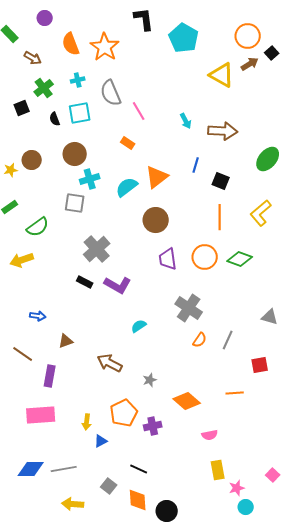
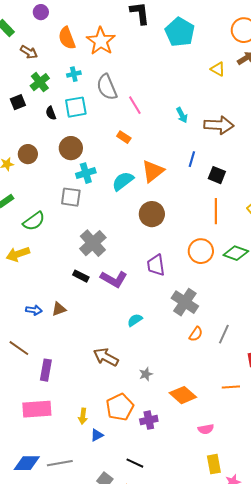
yellow triangle: (222, 75) -> (218, 69), size x0.6
purple trapezoid: (168, 259) -> (156, 265), moved
brown triangle: (66, 341) -> (59, 309), moved

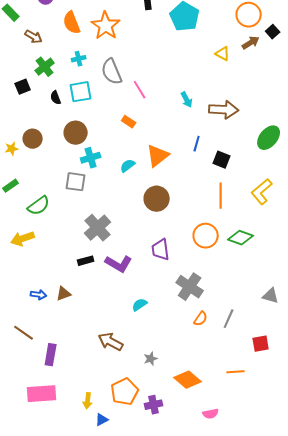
cyan semicircle: (123, 181) -> (128, 166), size x0.7
black rectangle: (81, 276) -> (86, 261), turned -42

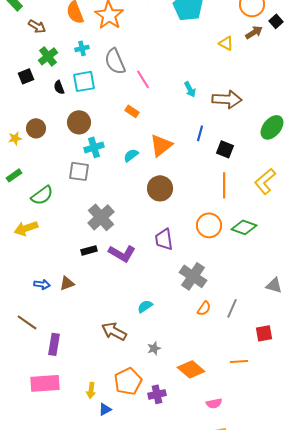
cyan semicircle: (140, 305) -> (145, 306), moved

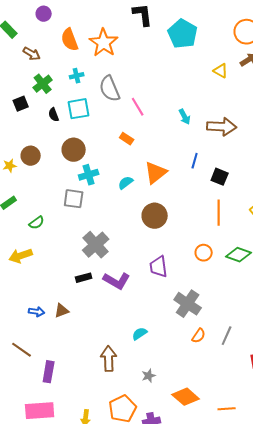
green semicircle: (42, 195) -> (37, 223), size x0.7
orange circle: (209, 225) -> (204, 253), size x0.7
brown arrow: (114, 331) -> (109, 359), turned 60
orange line: (239, 361) -> (227, 409), moved

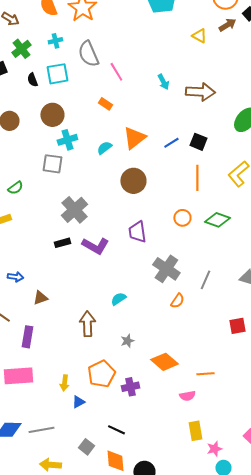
blue line: (195, 161) -> (171, 143), moved, turned 42
brown triangle: (62, 311) -> (40, 298), moved
gray line: (227, 336) -> (205, 280), moved

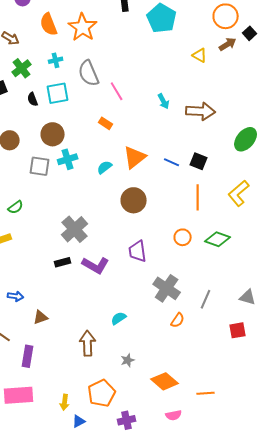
blue line: (171, 143) -> (172, 162), turned 56
gray square: (52, 164) -> (40, 166), moved
red square: (237, 326) -> (238, 330), moved
purple cross: (130, 387) -> (127, 420), moved
pink semicircle: (187, 396) -> (174, 415), moved

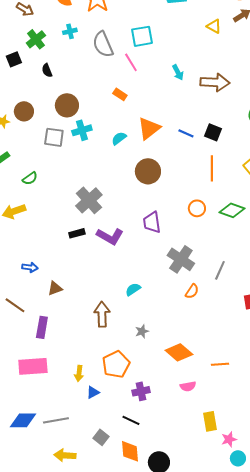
cyan square: (58, 93) -> (142, 36), moved

